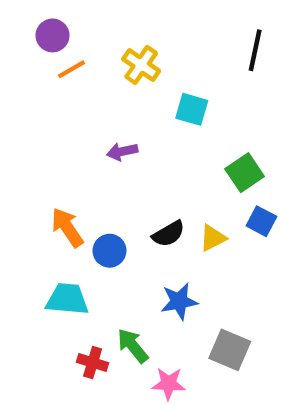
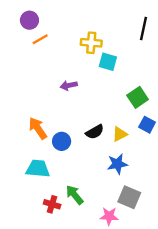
yellow cross: (141, 65) -> (91, 43), moved, turned -30
blue star: (179, 301) -> (117, 164), moved
pink star: (169, 384) -> (109, 216), moved

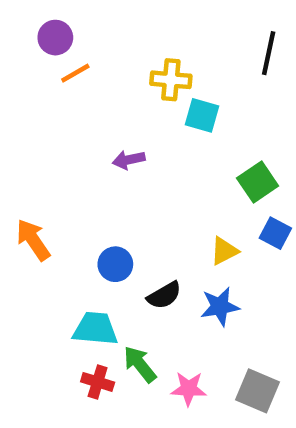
orange arrow: (38, 128) -> (33, 240), moved
black semicircle: (95, 132) -> (164, 295), moved
cyan trapezoid: (38, 169) -> (95, 329), moved
gray square: (129, 197) -> (258, 391), moved
pink star: (109, 216) -> (189, 389), moved

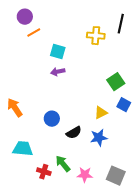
yellow cross: (171, 80) -> (96, 36), moved
cyan square: (202, 115) -> (58, 52), moved
cyan trapezoid: (95, 329) -> (23, 149), moved

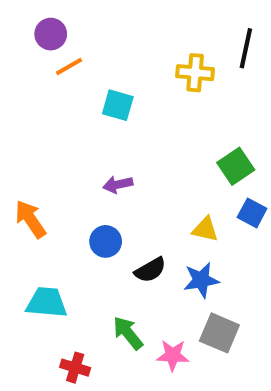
purple arrow: (58, 72) -> (118, 185), moved
yellow triangle: (101, 113) -> (205, 229), turned 40
red cross: (44, 172) -> (75, 368), moved
gray square: (116, 176) -> (219, 333), moved

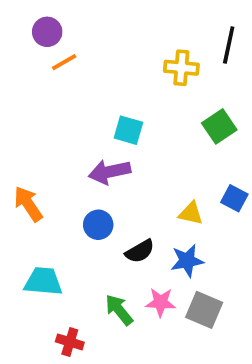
cyan square: (118, 105) -> (128, 130), moved
green square: (236, 166) -> (219, 126), moved
purple arrow: (118, 185) -> (110, 172), size x1.5
pink star: (173, 355) -> (161, 302), moved

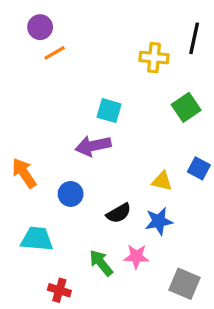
blue circle: (98, 225) -> (71, 194), moved
gray square: (204, 310) -> (184, 284), moved

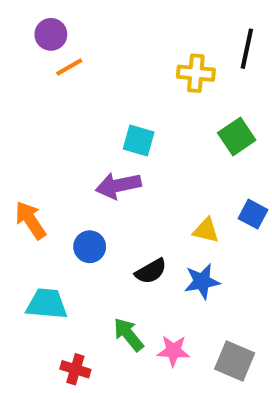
pink star: (136, 257) -> (173, 351), moved

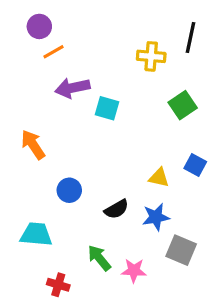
purple arrow: (118, 185) -> (72, 88), moved
orange arrow: (30, 220) -> (33, 145), moved
gray square: (235, 361) -> (181, 250), moved

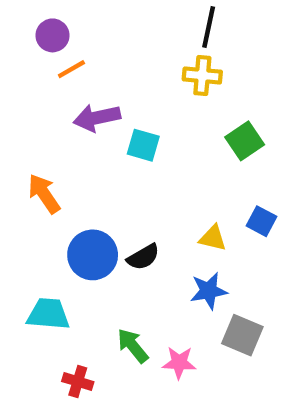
black line: (191, 37) -> (209, 27), moved
blue circle: (69, 190) -> (93, 255), size x1.5
black semicircle: (116, 209) -> (143, 257), moved

